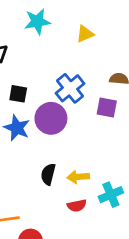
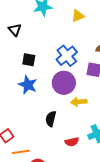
purple circle: (51, 118) -> (64, 83), moved
yellow arrow: (78, 177) -> (79, 102), moved

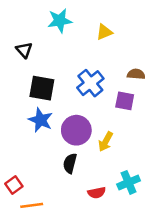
black square: (29, 60) -> (42, 88), size x1.5
purple circle: (64, 83) -> (76, 130), moved
yellow arrow: (79, 102) -> (106, 142), turned -56

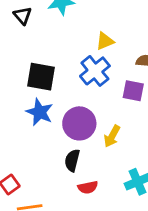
yellow triangle: (104, 32) -> (105, 41), moved
black triangle: (24, 50) -> (23, 16), moved
red semicircle: (97, 193) -> (88, 187), moved

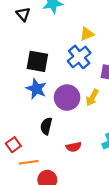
yellow arrow: (112, 136) -> (92, 98), moved
black semicircle: (72, 160) -> (46, 126), moved

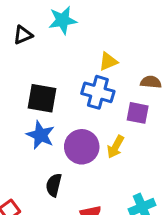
black triangle: (23, 14) -> (23, 35), turned 48
blue cross: (79, 57) -> (98, 92), turned -35

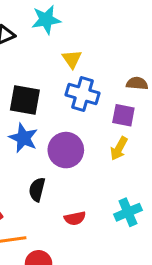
yellow triangle: (108, 61) -> (72, 59), moved, turned -42
yellow arrow: (116, 147) -> (119, 149), moved

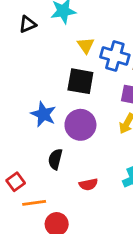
blue cross: (83, 94) -> (115, 56), moved
black square: (25, 100) -> (80, 81), moved

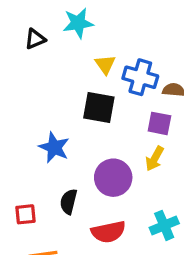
purple circle: (80, 125) -> (113, 178), moved
red square: (16, 182) -> (26, 214), moved, turned 30
red semicircle: (88, 184) -> (108, 232), size x1.5

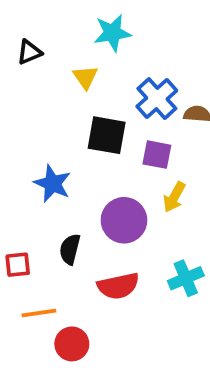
cyan star: (78, 23) -> (112, 33), moved
yellow triangle: (105, 64) -> (85, 77), moved
blue cross: (140, 77) -> (157, 99), turned 32
purple square: (159, 123) -> (157, 155), moved

